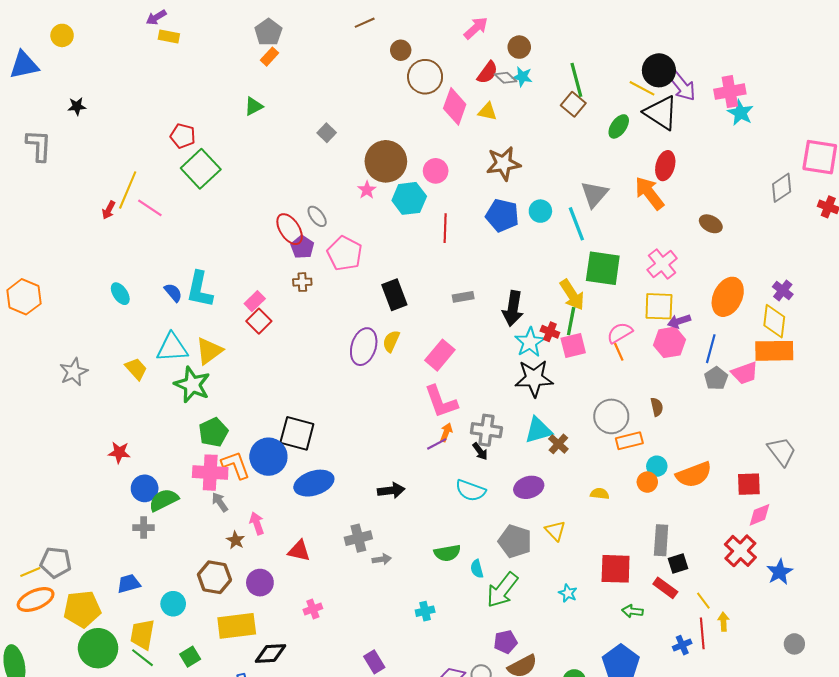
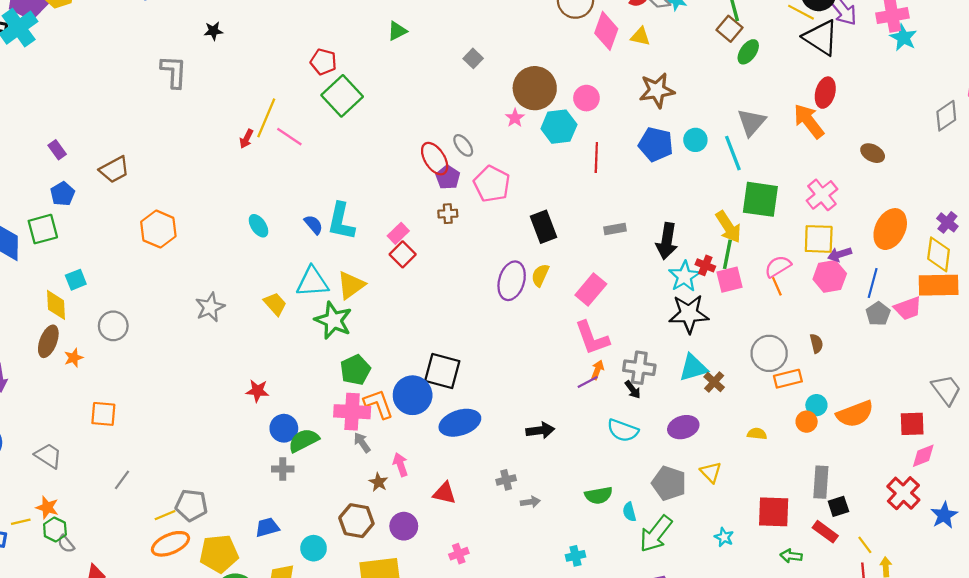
green ellipse: (619, 126) -> (748, 52), moved
gray cross: (358, 538) -> (506, 480), size x0.7

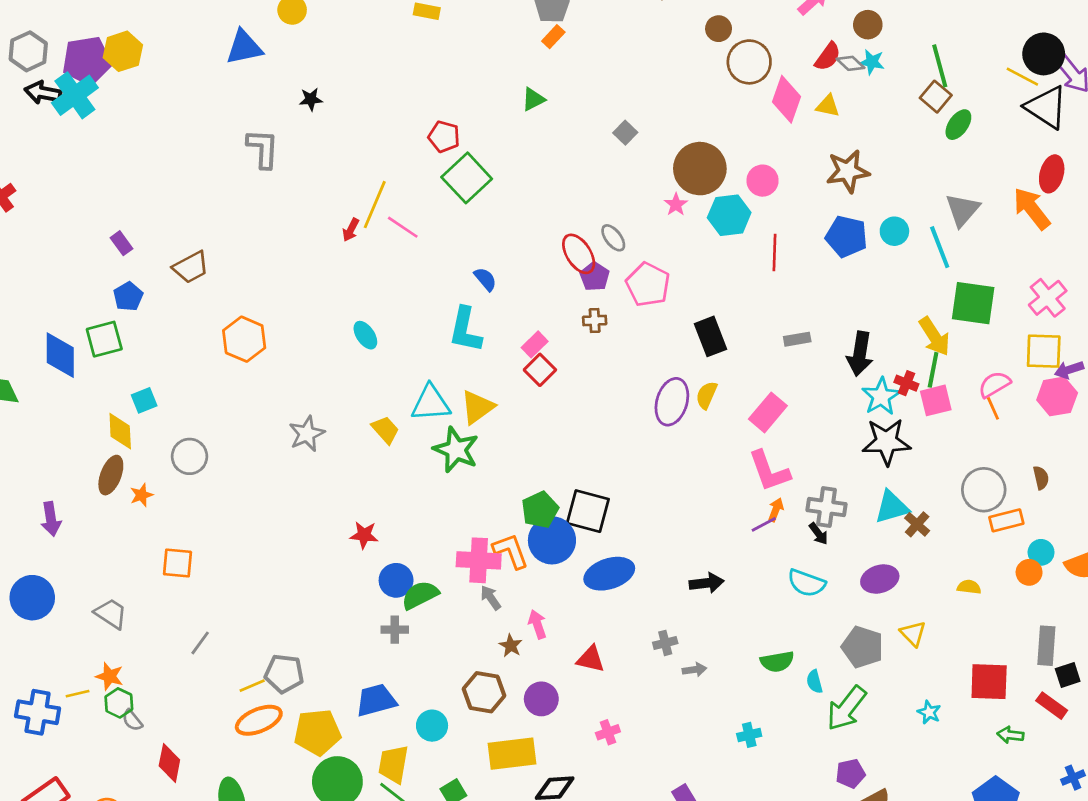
blue semicircle: (314, 225) -> (485, 279), moved
green pentagon: (355, 370) -> (540, 510), moved
blue trapezoid: (267, 527) -> (376, 700), size x1.4

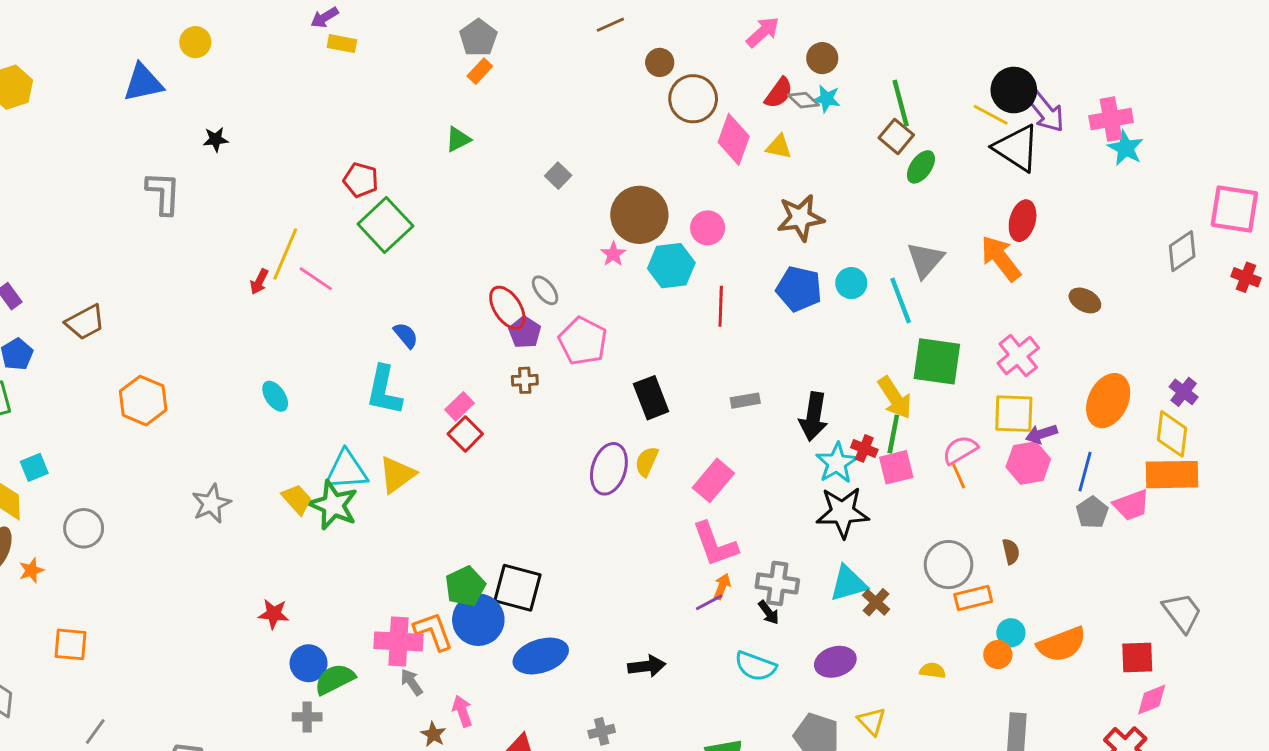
green star: (456, 450) -> (333, 505), moved

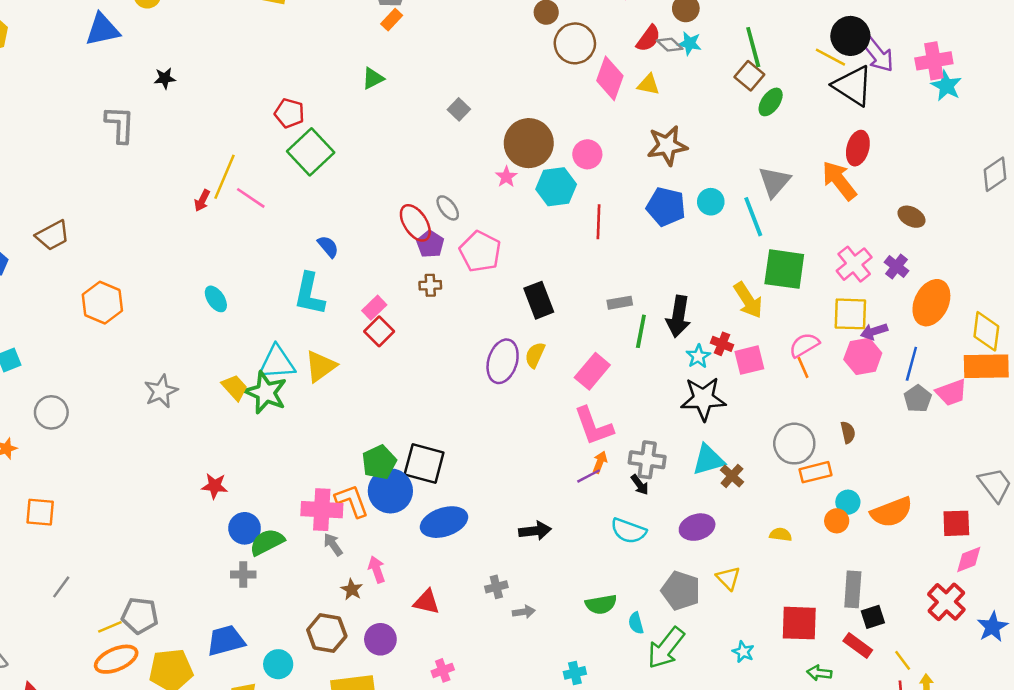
purple cross: (1184, 392) -> (897, 267), moved
green line: (893, 434) -> (641, 331), moved
cyan star: (837, 463) -> (698, 356), size x0.7

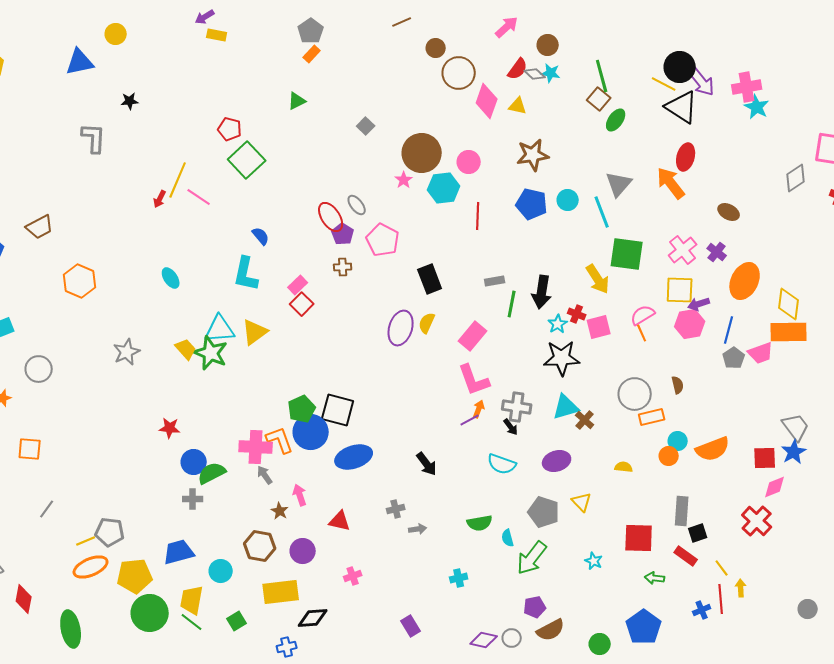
black arrow: (535, 531) -> (427, 464), turned 60
blue star: (992, 627) -> (794, 452), moved

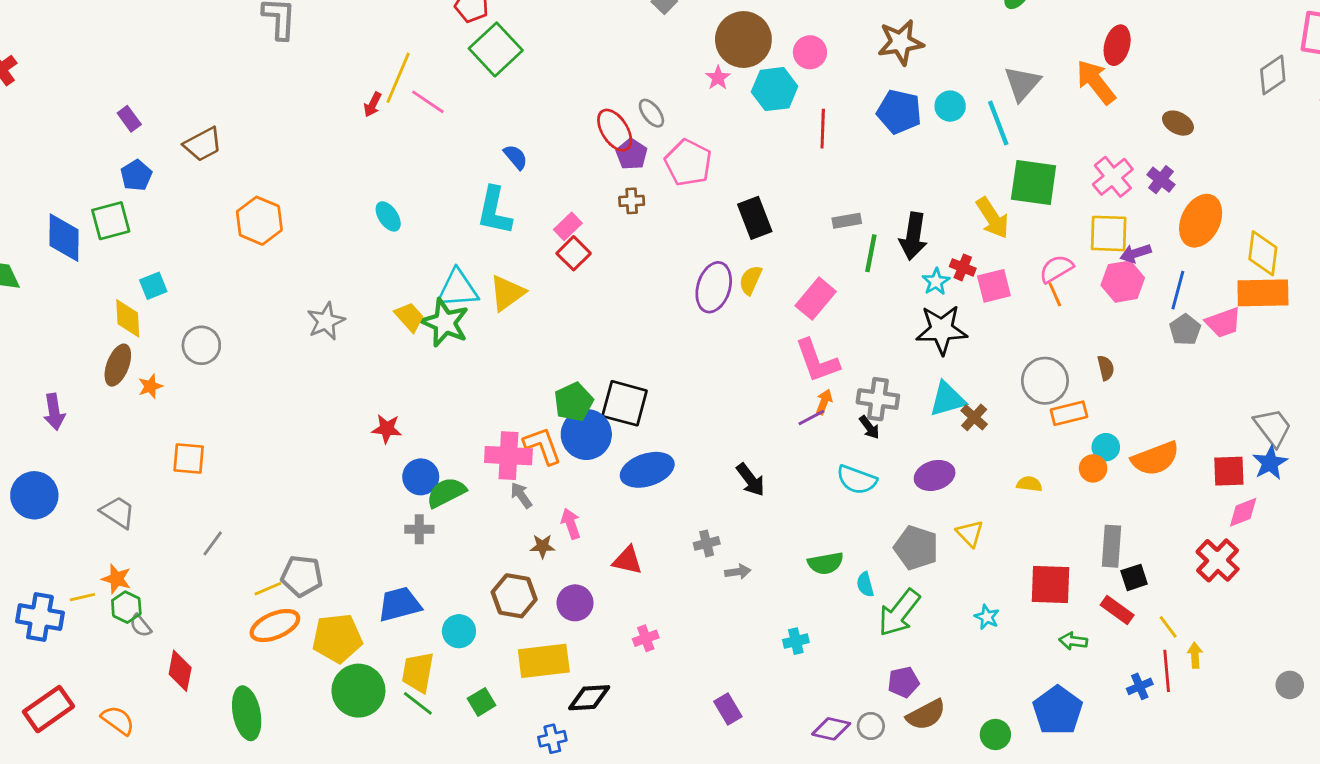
brown star: (280, 511) -> (542, 546), turned -30

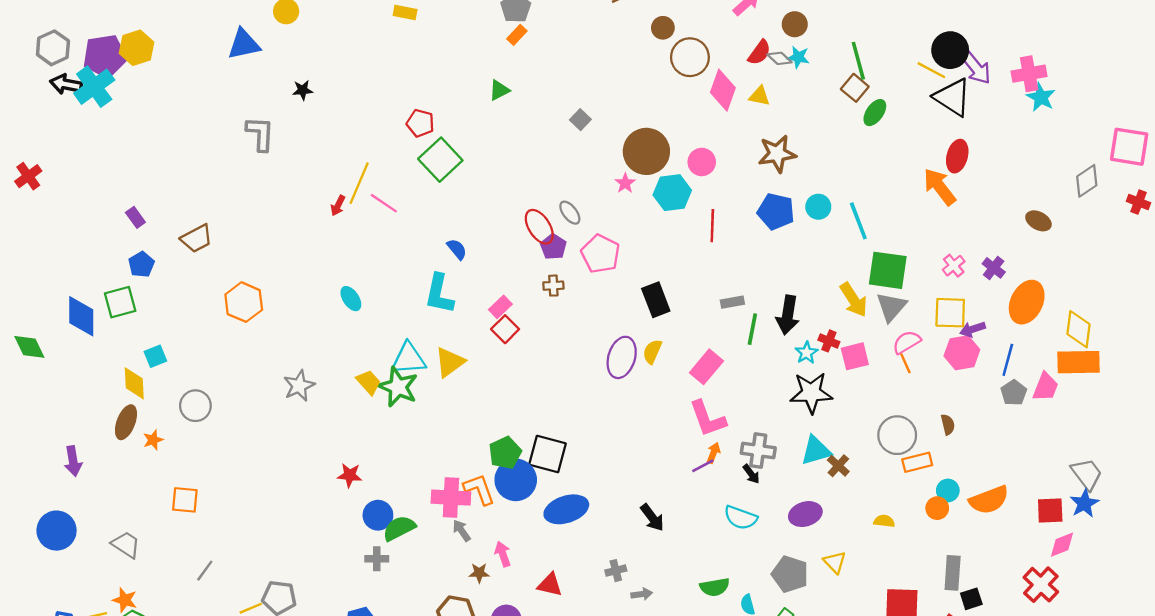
gray triangle: (1022, 83) -> (891, 307), moved
brown ellipse: (1178, 123) -> (1038, 221), moved
pink cross: (1113, 177) -> (954, 266), size x0.7
pink trapezoid: (1223, 323) -> (1046, 387), turned -48

